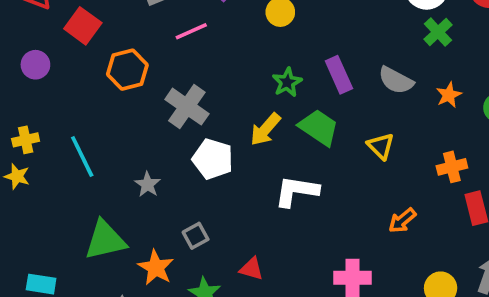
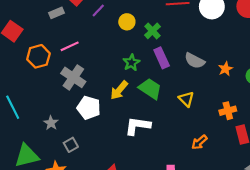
pink line: (191, 31) -> (70, 46), moved
green cross: (438, 32) -> (152, 31), moved
gray square: (196, 236) -> (71, 145), moved

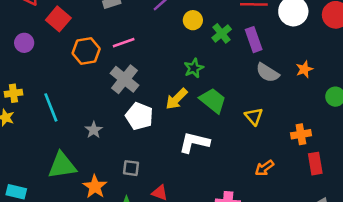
purple rectangle: (162, 58) -> (254, 40), moved
orange star: (226, 69) -> (304, 69), moved
gray square: (71, 145) -> (131, 168), moved, turned 32

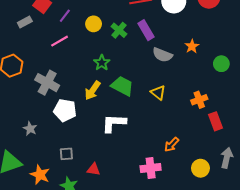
pink line: (124, 43) -> (60, 41), moved
orange arrow: (264, 168) -> (172, 145), moved

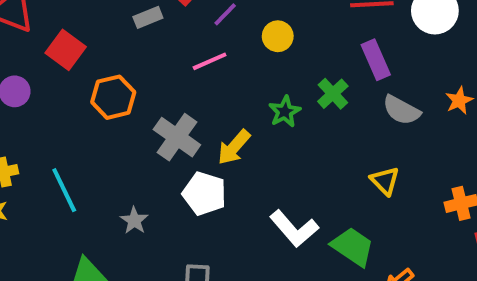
green cross: (119, 30) -> (333, 94), moved
green trapezoid: (122, 86) -> (353, 247), moved
yellow arrow: (93, 90) -> (234, 147), moved
white L-shape: (114, 123) -> (294, 229), turned -140

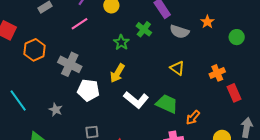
yellow arrow: (234, 147) -> (117, 73), moved

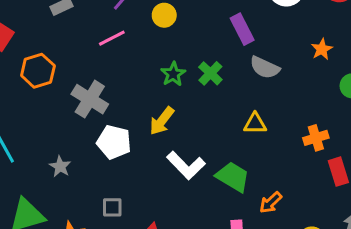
orange star: (207, 22) -> (322, 49), moved
green cross: (144, 29) -> (210, 73), moved
yellow triangle: (177, 68) -> (255, 124), turned -42

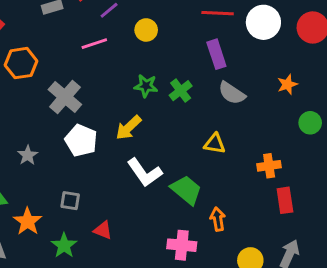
green star: (173, 74) -> (146, 86), turned 30
orange arrow: (271, 203) -> (218, 219), turned 115

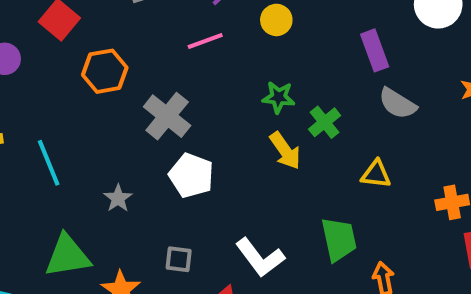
green cross: (181, 91) -> (325, 122), moved
yellow arrow: (129, 128) -> (285, 151), moved, turned -80
white L-shape: (145, 172) -> (260, 258), moved
green trapezoid: (186, 190) -> (339, 239), turned 40

